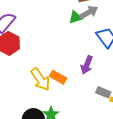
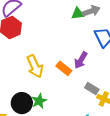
orange rectangle: (58, 77) -> (64, 68), moved

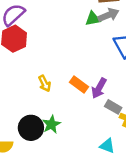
purple arrow: (81, 60) -> (99, 88), moved
yellow arrow: (35, 66) -> (45, 83), size x0.6

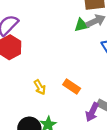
purple arrow: (99, 88) -> (92, 112), moved

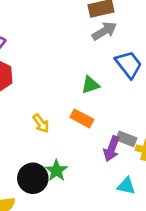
green triangle: (81, 25) -> (90, 85), moved

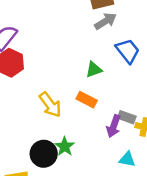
yellow arrow: (41, 123) -> (50, 105), size x1.5

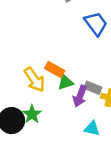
green triangle: (94, 70) -> (65, 82), moved
yellow arrow: (50, 105) -> (34, 80), moved

